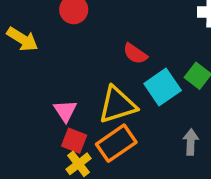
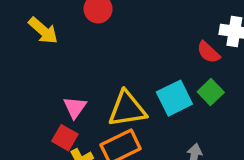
red semicircle: (135, 54) -> (208, 52), moved
red square: (74, 141) -> (65, 138), moved

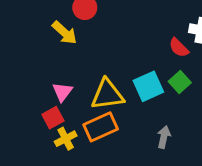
yellow arrow: (43, 31) -> (65, 33), moved
red square: (65, 138) -> (53, 118), turned 30

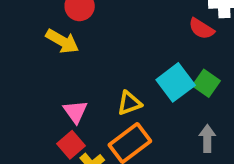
green square: (180, 82) -> (206, 83), moved
yellow triangle: (107, 95) -> (129, 103), size x0.6

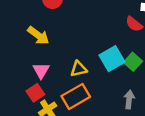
yellow arrow: (62, 41) -> (38, 35), moved

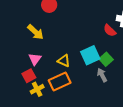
yellow triangle: (79, 69) -> (64, 61), turned 32
gray arrow: (129, 100) -> (102, 75), moved, turned -40

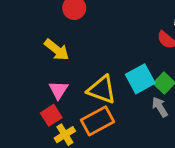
yellow triangle: (64, 61) -> (102, 90), size x1.5

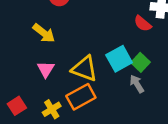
red square: (51, 115) -> (17, 106), moved

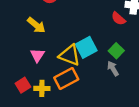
cyan square: (119, 59) -> (86, 47), moved
red square: (17, 106) -> (23, 85), moved
yellow cross: (52, 109) -> (42, 88), turned 32

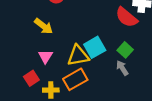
red semicircle: (118, 19) -> (127, 17), size x1.5
yellow triangle: (70, 55) -> (78, 56), turned -30
red square: (23, 85) -> (31, 78), moved

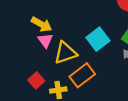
pink triangle: (45, 56) -> (45, 41), moved
yellow triangle: (78, 56) -> (65, 53), moved

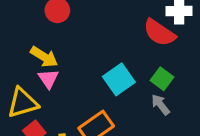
yellow triangle: (65, 53) -> (23, 103), moved

